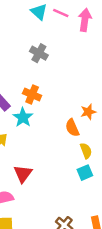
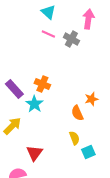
pink line: (61, 13) -> (48, 34), moved
gray cross: (39, 53) -> (71, 39), moved
yellow semicircle: (86, 151) -> (74, 138), moved

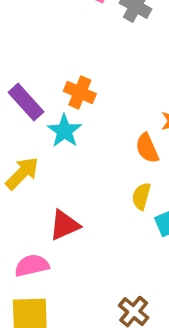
yellow semicircle: (74, 138) -> (141, 196), turned -144
red triangle: (34, 153) -> (64, 225), turned 30

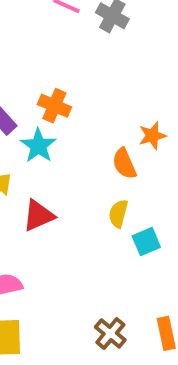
red triangle: (64, 225) -> (38, 216), moved

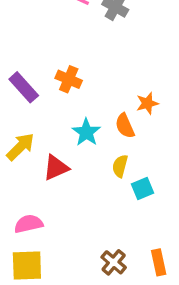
cyan star: (38, 146) -> (86, 132), moved

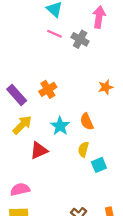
orange cross: (69, 79) -> (48, 89), turned 36
orange star: (147, 103) -> (106, 87), moved
yellow arrow: (20, 147) -> (22, 125), moved

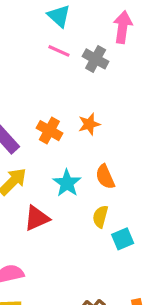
orange star: (106, 87) -> (89, 124), moved
orange cross: (48, 89) -> (49, 131), turned -30

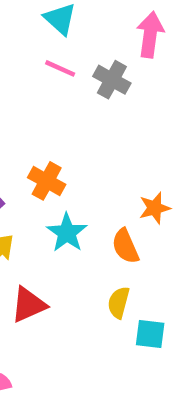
orange star: (89, 124) -> (155, 208), moved
cyan star: (67, 183) -> (67, 233), moved
cyan square: (123, 239) -> (150, 334), turned 30

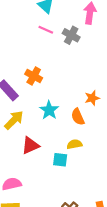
orange cross: (47, 181) -> (34, 76), moved
yellow semicircle: (119, 302) -> (74, 144), turned 64
cyan square: (150, 334) -> (60, 160), moved

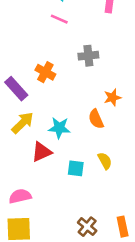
gray cross: (71, 35) -> (88, 56), moved, turned -35
cyan star: (49, 110) -> (59, 128), moved, turned -30
yellow semicircle: (74, 144) -> (105, 161), moved, turned 72

